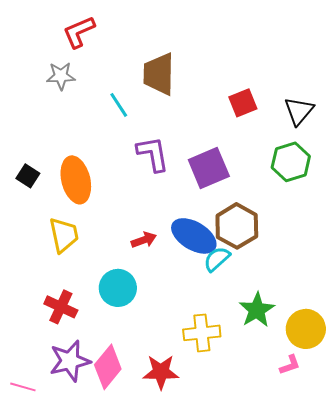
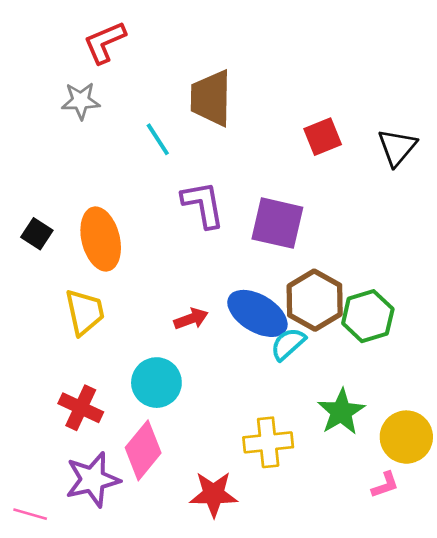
green hexagon: (291, 162) -> (368, 316), moved
purple square: (209, 168) -> (277, 223), turned 36
pink diamond: (108, 367) -> (143, 450), moved

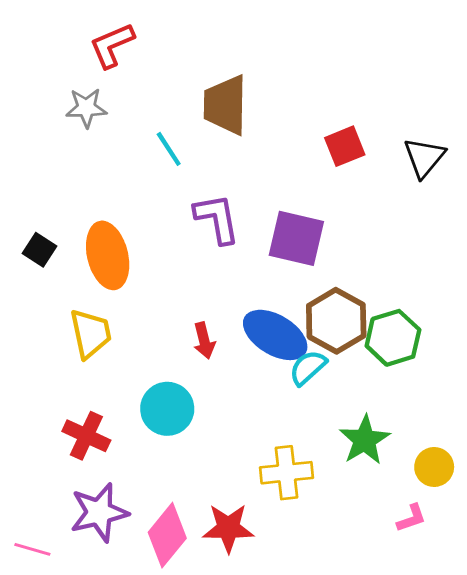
red arrow: (191, 319) -> (204, 341), turned 96
yellow circle: (406, 437) -> (434, 467), size x0.7
pink diamond: (143, 450) -> (167, 535), moved

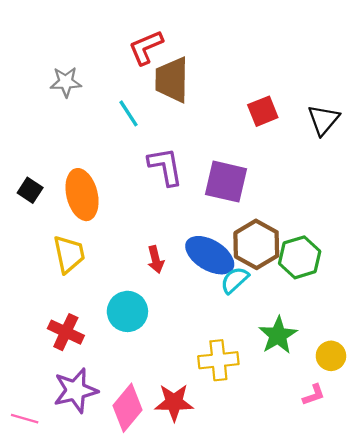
red L-shape: (112, 45) -> (146, 47), moved

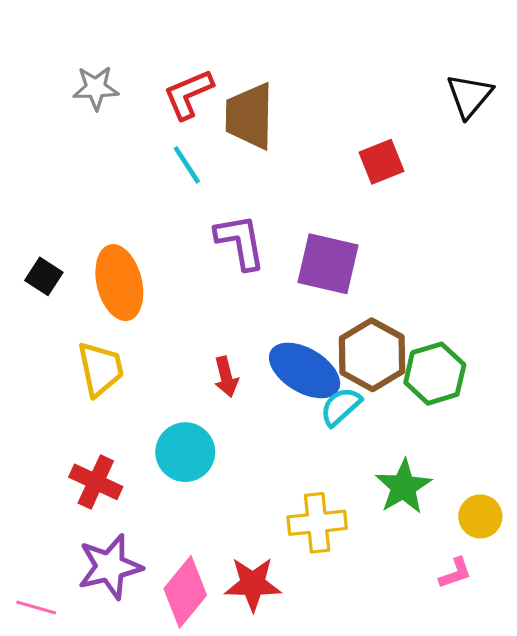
red L-shape: (146, 47) -> (188, 94), moved
gray star: (66, 82) -> (96, 88), moved
black triangle: (323, 120) -> (469, 96), moved

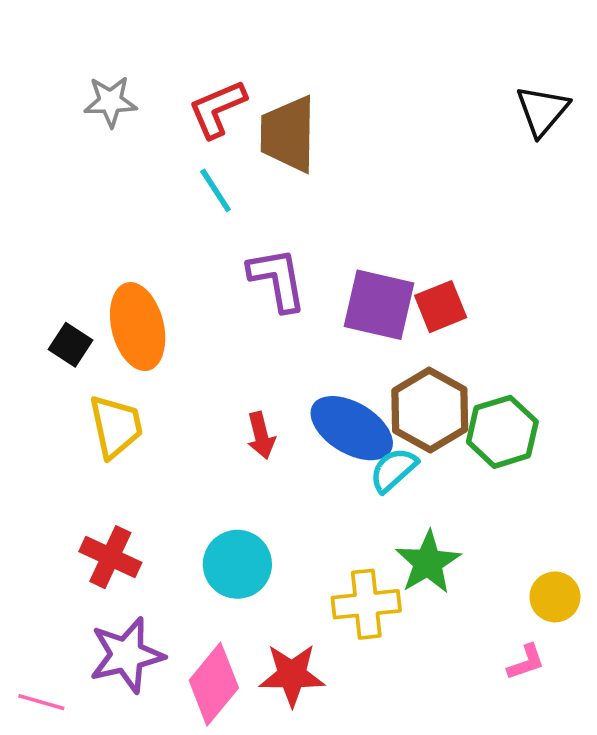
red square: (381, 162) -> (441, 307), moved
black square: (44, 276) -> (70, 345), moved
cyan circle: (185, 452) -> (237, 564), moved
green star: (403, 487) -> (428, 562), moved

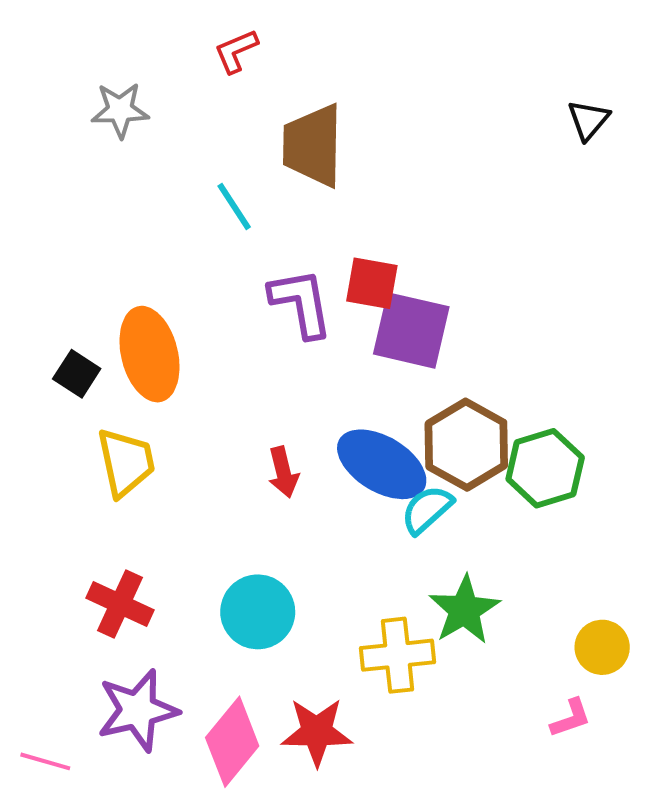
red L-shape: (217, 109) -> (236, 51), moved, size x0.7
black triangle: (542, 111) -> (588, 120), size x0.7
red square: (441, 307) -> (372, 283), moved, turned 32

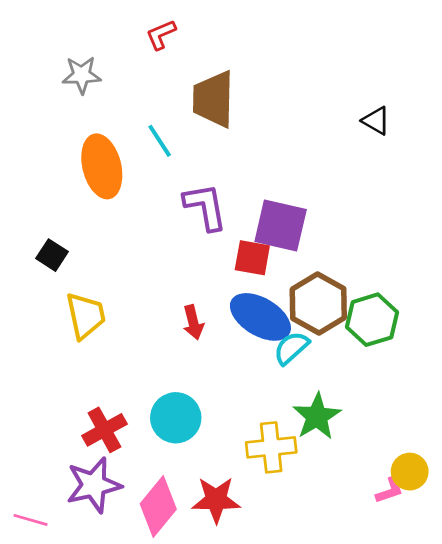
black triangle: (588, 120) -> (376, 121), moved, turned -40
red square: (372, 283) -> (252, 258), moved
orange ellipse: (150, 354) -> (102, 166), moved
red cross: (120, 604) -> (104, 430), moved, turned 36
yellow circle: (602, 647) -> (410, 472), moved

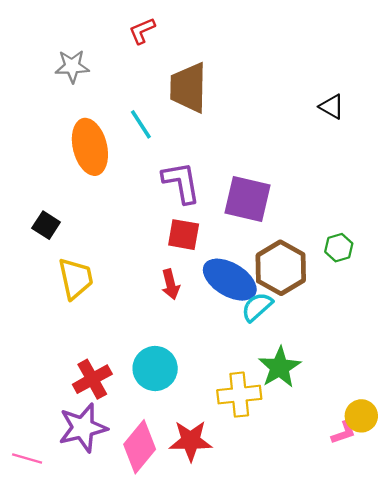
red square: (252, 258) -> (184, 235), moved
green hexagon: (372, 320) -> (339, 248), moved, size x0.6

